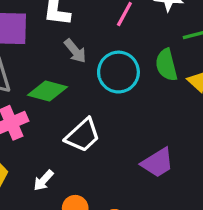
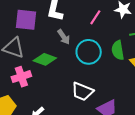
white trapezoid: (83, 135) -> (82, 92), moved, turned 60

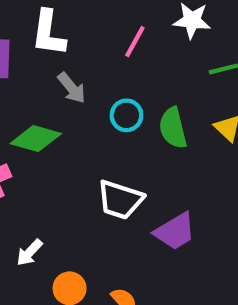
green semicircle: (118, 50) -> (173, 128), moved
cyan circle: (89, 52) -> (126, 115), size x0.6

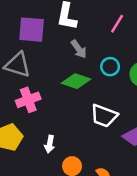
green diamond: (36, 139) -> (76, 81), moved
white arrow: (29, 252) -> (50, 144), turned -35

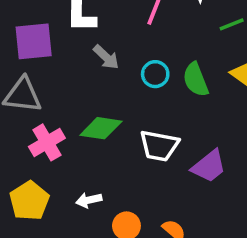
green diamond: (76, 81) -> (101, 128), moved
white arrow: (50, 144) -> (89, 200), turned 77

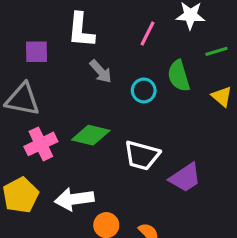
purple square: (34, 41) -> (37, 52), size x0.7
green semicircle: (196, 80) -> (179, 76), moved
white arrow: (89, 200) -> (74, 199), size x1.6

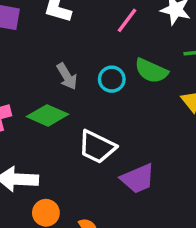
gray arrow: (101, 71) -> (67, 76), moved
green semicircle: (179, 76) -> (151, 71), turned -60

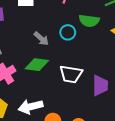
purple trapezoid: (138, 179) -> (100, 85), turned -50

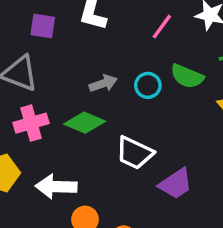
gray arrow: (41, 39) -> (103, 83), turned -77
purple trapezoid: (100, 85) -> (176, 184), turned 40

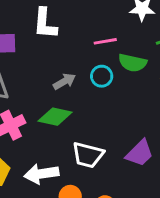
pink line: (162, 27) -> (105, 41), moved, turned 55
white trapezoid: (135, 153) -> (88, 155), moved

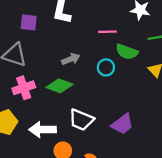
cyan circle: (102, 76) -> (106, 67), moved

